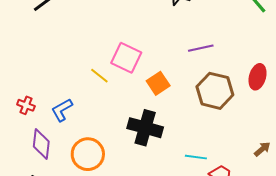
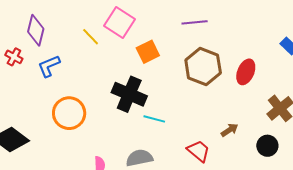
red ellipse: (258, 77) -> (246, 72), moved
purple diamond: (41, 144) -> (36, 30), moved
brown arrow: (262, 149) -> (230, 130), moved
cyan line: (196, 157) -> (154, 119), moved

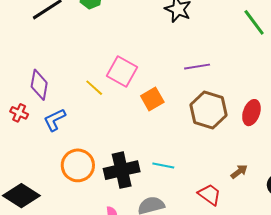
black cross: (129, 94) -> (122, 170), moved, turned -32

